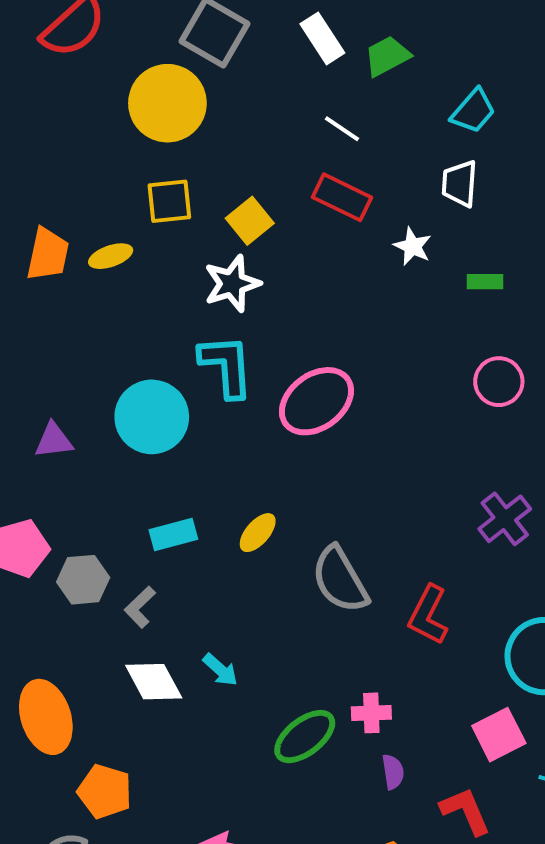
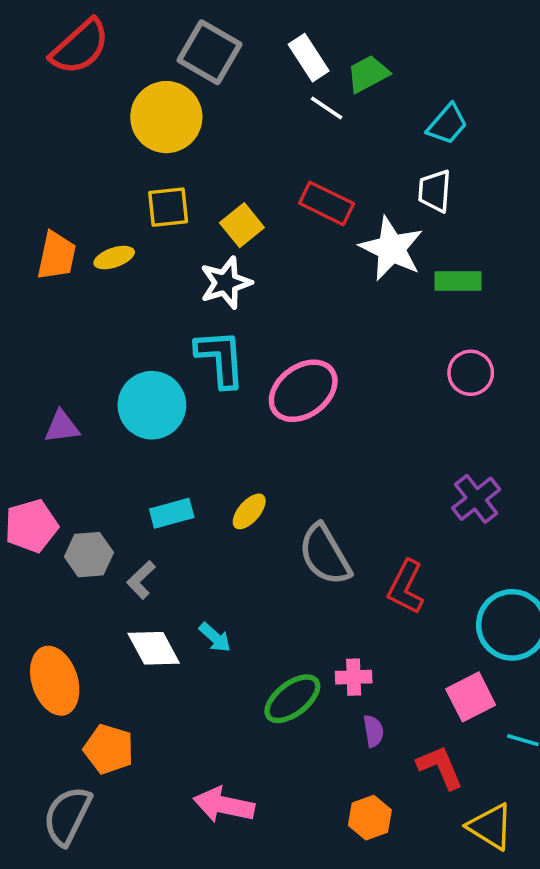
white line: (342, 129) -> (327, 108), moved
white star: (413, 246) -> (391, 249), size x1.8
green rectangle: (485, 282) -> (458, 281), size x1.4

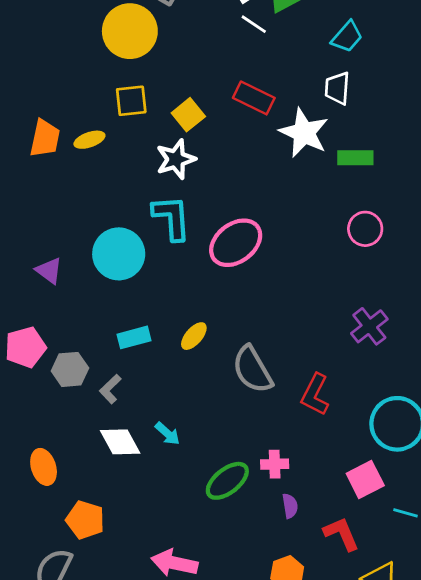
purple triangle: (62, 427) -> (49, 271), turned 44
orange ellipse: (55, 681) -> (44, 467), size x0.7

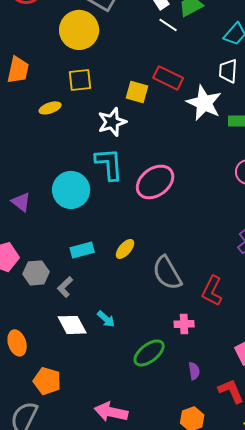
yellow square: (188, 115) -> (137, 92), moved, turned -35
orange trapezoid: (45, 138) -> (18, 70), moved
pink cross: (275, 464) -> (184, 324), moved

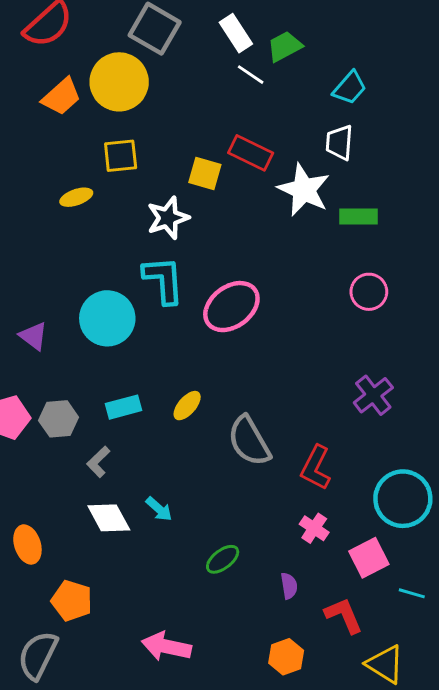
orange trapezoid: (18, 70) -> (61, 97), moved, turned 36
gray hexagon: (36, 273) -> (59, 419), moved
pink cross: (184, 324) -> (314, 528), moved, turned 36
green ellipse: (149, 353) -> (223, 559), size x0.7

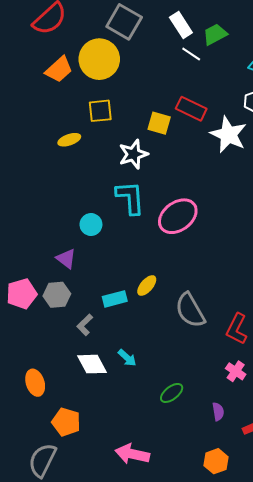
cyan circle: (107, 318) -> (91, 225), size x0.6
purple triangle: (33, 336) -> (66, 259), moved
cyan rectangle: (124, 407) -> (115, 299), moved

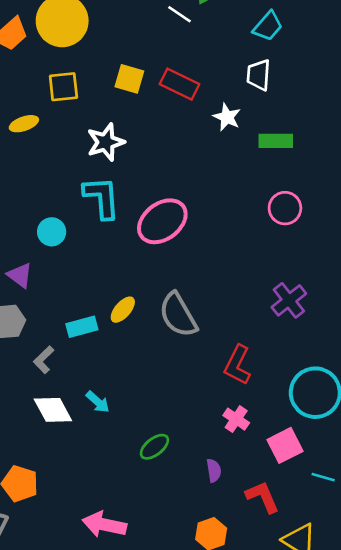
yellow square: (159, 123) -> (129, 79), moved
white star: (228, 135) -> (227, 117), size x0.6
gray semicircle: (190, 310) -> (178, 315), moved

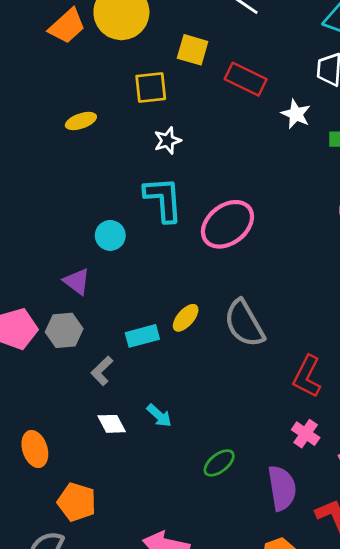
yellow square: (129, 79) -> (193, 50), moved
yellow square: (63, 87) -> (151, 88), moved
white star: (106, 142) -> (167, 141), size x0.7
white diamond: (53, 410) -> (112, 424), size x0.7
purple semicircle: (214, 470) -> (282, 488), size x1.8

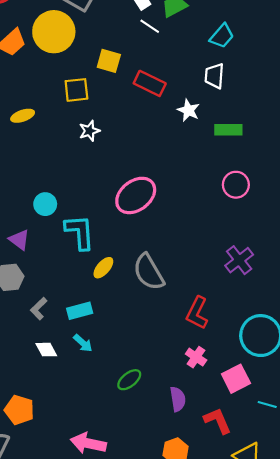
cyan L-shape: (163, 199) -> (80, 232), moved
cyan rectangle: (142, 336) -> (80, 311), moved
purple semicircle: (282, 488) -> (178, 399), size x0.7

